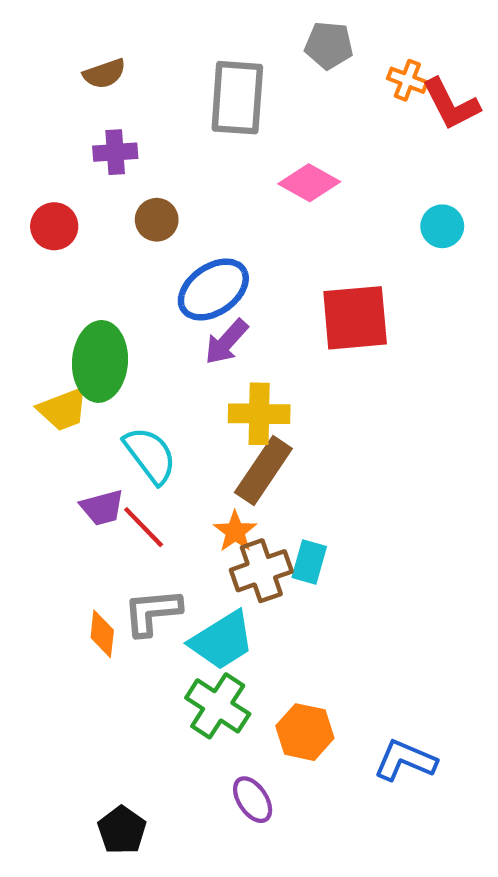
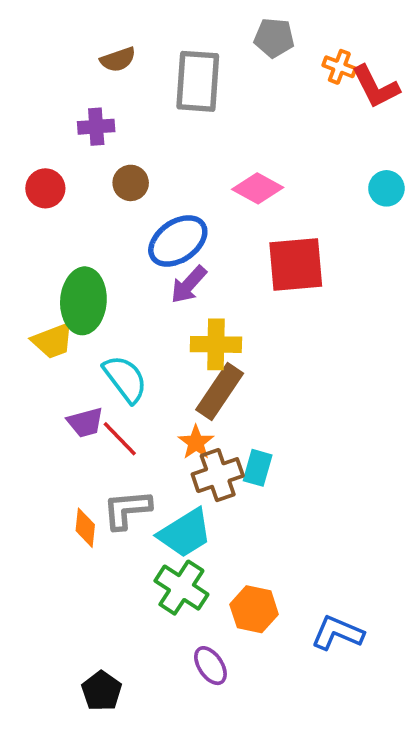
brown semicircle: (104, 74) -> (118, 60), moved
pink diamond: (309, 183) -> (258, 188), moved
cyan circle: (442, 226) -> (386, 188), moved

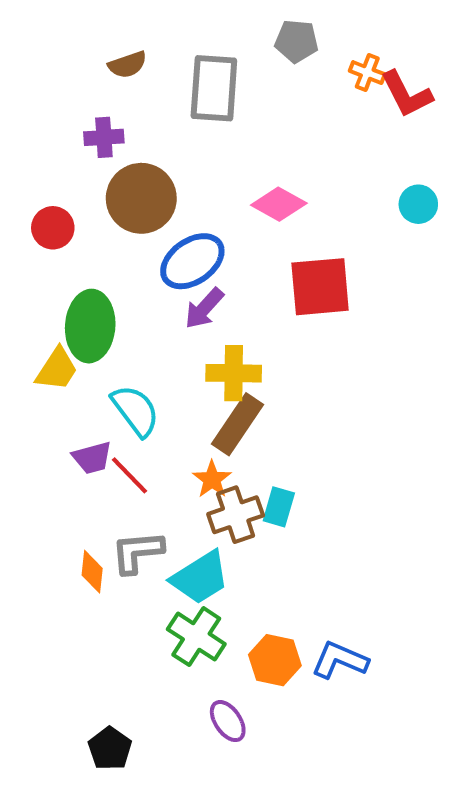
brown circle: (131, 183) -> (141, 198), size x1.8
red circle: (45, 188) -> (53, 228), moved
yellow trapezoid: (53, 341) -> (57, 369), turned -36
blue L-shape: (337, 633) -> (340, 660), moved

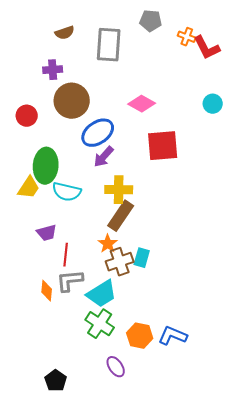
cyan semicircle: (135, 411) -> (67, 192), moved, turned 140
red line: (129, 475) -> (66, 255), moved, turned 50

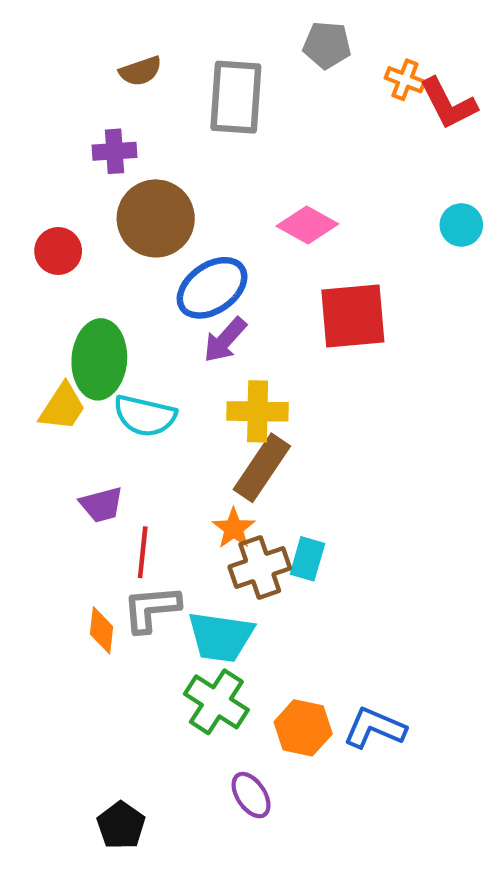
cyan trapezoid: (102, 294) -> (221, 637), turned 40

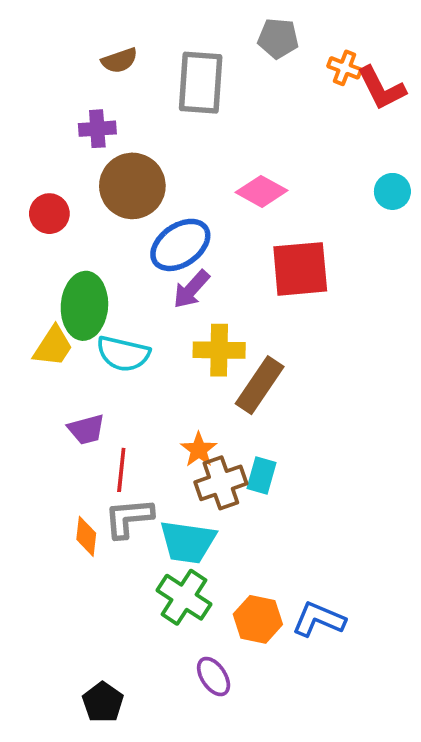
brown rectangle: (262, 468) -> (260, 385), moved

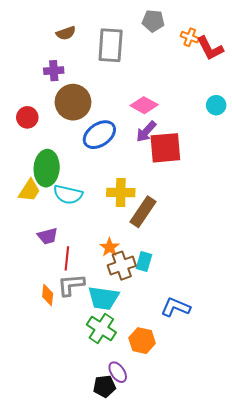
purple arrow: (191, 289) -> (146, 132), moved
blue L-shape: (319, 619) -> (176, 307), moved
black pentagon: (103, 702) -> (104, 386), moved, turned 30

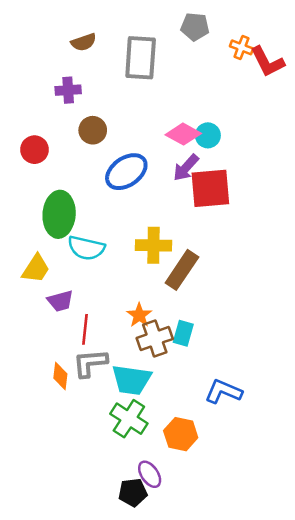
brown circle: (73, 102) -> (93, 130), size x0.6
cyan circle: (216, 105) -> (208, 135), moved
yellow trapezoid: (29, 190) -> (36, 269), moved

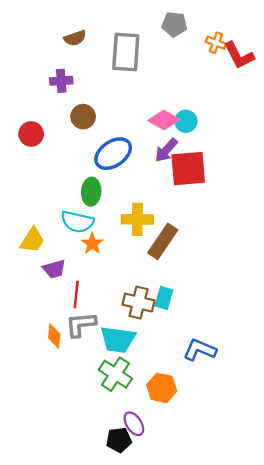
green ellipse: (59, 214) -> (91, 192), moved, size x0.7
orange star: (139, 315) -> (92, 244), moved
brown cross: (155, 338) -> (139, 303), turned 32

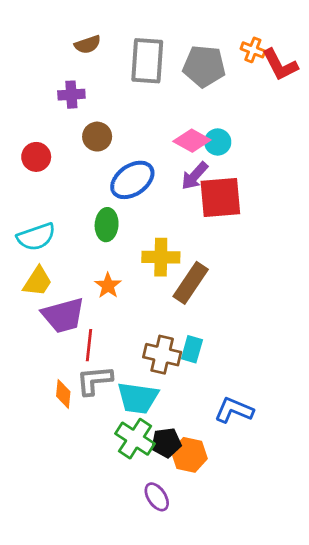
gray pentagon: (174, 24) -> (204, 66), moved, size x1.4
cyan semicircle: (77, 222) -> (36, 237), moved, turned -32
purple trapezoid: (54, 269) -> (63, 315), size x1.6
black pentagon: (119, 440) -> (166, 443), moved

